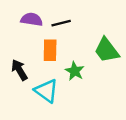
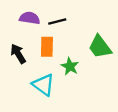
black arrow: (19, 70) -> (18, 54), moved

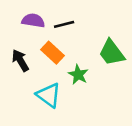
orange rectangle: (47, 47) -> (53, 53), turned -48

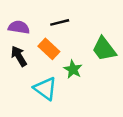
purple semicircle: (33, 21) -> (19, 27), moved

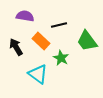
black line: (60, 22) -> (59, 25), moved
purple semicircle: (19, 27) -> (25, 16), moved

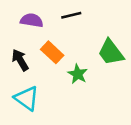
black line: (59, 25) -> (71, 15), moved
cyan triangle: (38, 74) -> (27, 98), moved

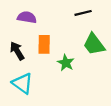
black line: (71, 15) -> (83, 13), moved
orange rectangle: (52, 52) -> (44, 44), turned 48

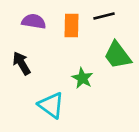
orange rectangle: (44, 44) -> (72, 25), moved
cyan triangle: (22, 83) -> (51, 105), moved

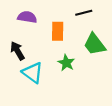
orange rectangle: (72, 25) -> (58, 31), moved
cyan triangle: (51, 105) -> (33, 73), moved

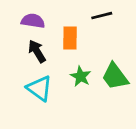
green trapezoid: (95, 44) -> (115, 76), moved
black arrow: (17, 51) -> (37, 51), moved

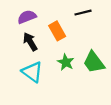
purple semicircle: (33, 21) -> (27, 17), turned -30
orange rectangle: (70, 38) -> (57, 31), turned -30

